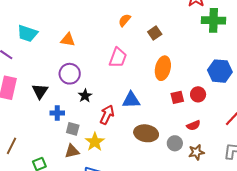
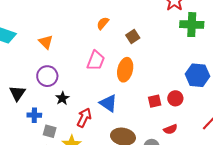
orange triangle: (68, 40) -> (46, 42), turned 35
orange ellipse: (163, 68) -> (125, 70), moved
blue triangle: (131, 100) -> (108, 103), turned 36

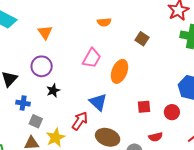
orange semicircle: (103, 23) -> (104, 22), turned -144
brown square: (133, 36) -> (142, 39), moved, turned -32
red circle: (175, 98) -> (172, 112), moved
red arrow: (84, 118) -> (80, 121), moved

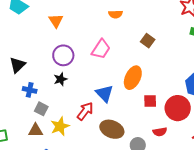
brown square: (142, 39) -> (148, 41), moved
purple circle: (42, 66) -> (63, 55), moved
orange ellipse: (119, 71) -> (133, 78), moved
red circle: (172, 112) -> (178, 108), size x1.6

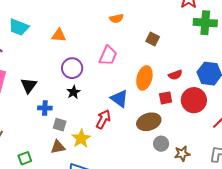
orange triangle: (56, 21) -> (59, 35), turned -42
brown ellipse: (112, 129) -> (149, 122), moved, turned -30
red semicircle: (160, 132) -> (175, 75), moved

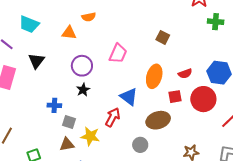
orange semicircle: (116, 18) -> (89, 17), moved
green cross: (205, 23) -> (216, 22), size x0.7
black triangle: (29, 86) -> (36, 61), moved
yellow star: (81, 139) -> (90, 136), turned -30
gray circle: (161, 144) -> (140, 145), moved

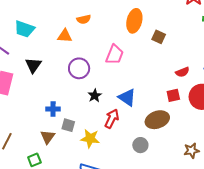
orange ellipse: (154, 76) -> (134, 21), moved
black star: (83, 90) -> (95, 96), moved
brown triangle: (67, 144) -> (48, 137), moved, turned -42

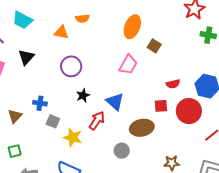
pink trapezoid: (115, 55) -> (128, 65), moved
brown triangle: (48, 137) -> (15, 116), moved

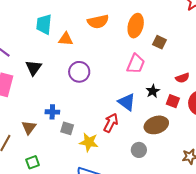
orange semicircle: (82, 18) -> (98, 22), moved, size x1.5
cyan trapezoid: (22, 20) -> (44, 24), moved, turned 75
black star: (83, 95) -> (153, 91), moved
red square: (161, 106) -> (173, 101), turned 32

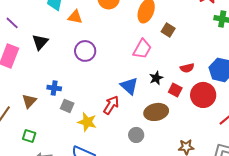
green square: (33, 162) -> (29, 136), turned 32

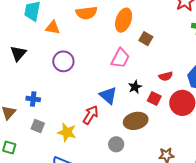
gray square: (67, 106) -> (38, 126), moved

